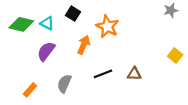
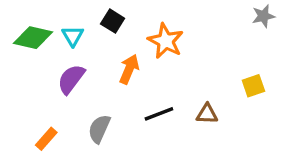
cyan triangle: (47, 23) -> (73, 36), turned 32
yellow square: (175, 56) -> (253, 86), moved, turned 32

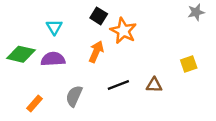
black square: (113, 21) -> (99, 16), moved
green diamond: (33, 38) -> (21, 54), moved
purple semicircle: (71, 79) -> (53, 59), turned 50

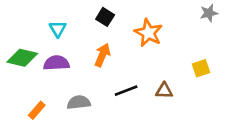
orange star: (123, 31) -> (148, 33), moved
gray semicircle: (74, 96) -> (79, 102), turned 60

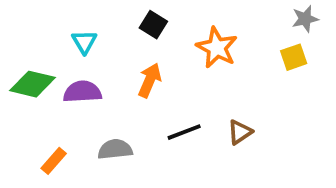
yellow square: (201, 68) -> (294, 57), moved
brown triangle: (164, 91) -> (240, 132), turned -36

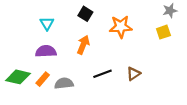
orange star: (217, 48) -> (121, 27), turned -30
green diamond: (33, 84) -> (18, 77), moved
orange rectangle: (54, 161) -> (43, 79), moved

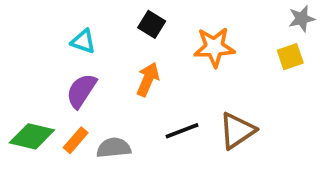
cyan triangle: (47, 23) -> (83, 41), turned -40
purple semicircle: (46, 51) -> (81, 91), turned -54
brown triangle: (134, 74) -> (237, 131), size x1.5

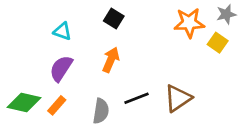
orange star: (214, 47) -> (189, 23), moved
yellow square: (290, 57) -> (218, 43), turned -36
gray semicircle: (114, 148) -> (101, 111), moved, turned 105

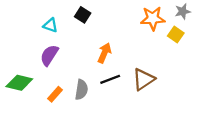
black square: (114, 19) -> (83, 15), moved
orange arrow: (111, 60) -> (104, 53), moved
orange rectangle: (57, 105) -> (55, 94), moved

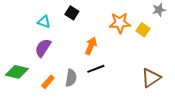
orange star: (153, 18) -> (120, 23), moved
yellow square: (176, 34) -> (143, 30), moved
brown triangle: (144, 79) -> (151, 78), moved

